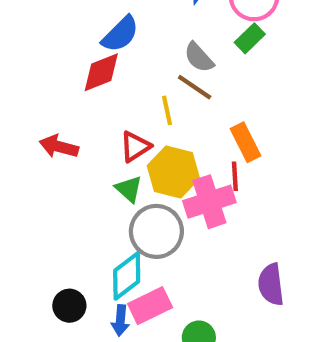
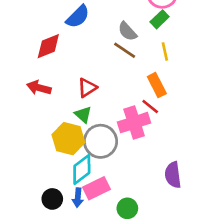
red diamond: (101, 72) -> (48, 46), moved
yellow line: (167, 110) -> (165, 51), moved
yellow hexagon: (173, 172) -> (68, 139), moved
red line: (235, 176) -> (150, 106), turned -48
black circle: (69, 306) -> (52, 199), moved

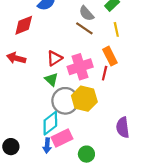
red line: (150, 106) -> (105, 73), turned 64
pink cross: (134, 123) -> (80, 67), moved
yellow hexagon: (68, 139) -> (84, 99), moved
black circle: (52, 199) -> (11, 147), moved

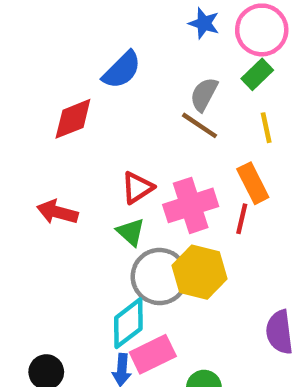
gray semicircle: (86, 13) -> (204, 94), turned 70
red arrow: (16, 58) -> (57, 212), moved

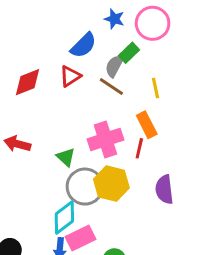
blue semicircle: (122, 70) -> (83, 45), moved
green rectangle: (257, 74) -> (129, 53), moved
red triangle: (137, 188) -> (70, 76), moved
purple semicircle: (279, 332) -> (164, 189), moved

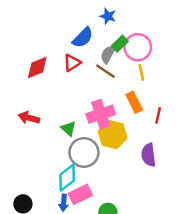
pink circle: (153, 23) -> (138, 47), moved
red line: (139, 148) -> (158, 115), moved
yellow hexagon: (111, 184) -> (113, 135), moved

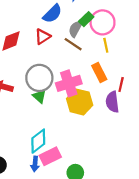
gray circle: (84, 152) -> (39, 78), moved
purple semicircle: (149, 155) -> (112, 102), moved

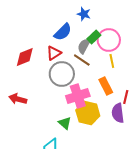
gray circle: (39, 78) -> (62, 74), moved
green triangle: (39, 96) -> (65, 123), moved

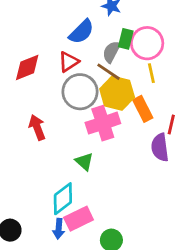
green rectangle: (94, 37) -> (126, 39), turned -32
red arrow: (18, 99) -> (37, 127), moved, turned 54
yellow hexagon: (88, 113) -> (117, 93), moved

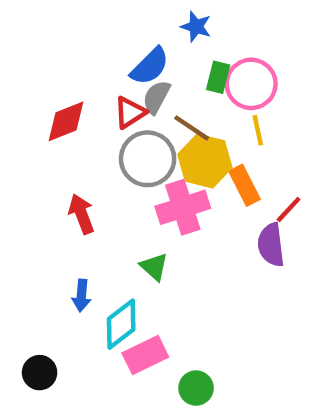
gray semicircle: (111, 52) -> (156, 97), moved
red line: (171, 125) -> (289, 209), turned 30
blue arrow: (59, 229) -> (81, 295), moved

